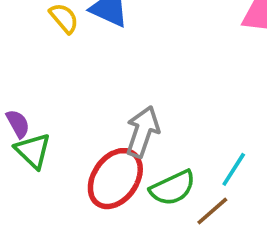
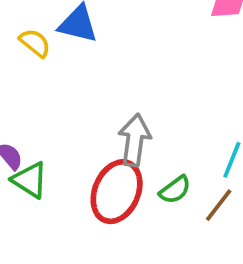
green semicircle: (173, 188) -> (175, 190), size x0.7

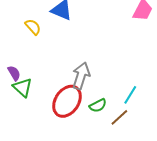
yellow semicircle: (35, 43) -> (33, 27), moved

